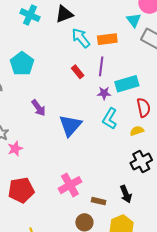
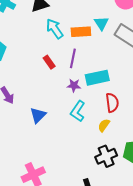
cyan triangle: (134, 20) -> (101, 23), moved
blue triangle: (70, 125) -> (38, 115), size x0.7
yellow semicircle: (137, 131) -> (104, 125), turned -40

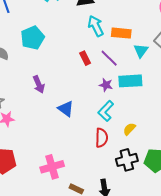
cyan triangle: (101, 23) -> (141, 51), moved
purple line: (73, 58) -> (109, 58), turned -66
red semicircle: (112, 103) -> (102, 138), moved
blue triangle: (38, 115) -> (66, 109), turned -48

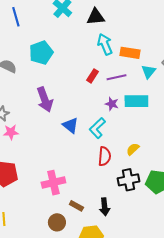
red rectangle: (85, 58) -> (92, 76), turned 56
purple line: (109, 58) -> (116, 77), turned -60
purple arrow: (39, 84) -> (45, 100), size x1.4
cyan L-shape: (106, 111) -> (97, 128), moved

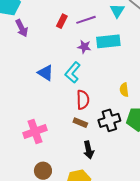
purple arrow: (45, 100) -> (22, 28), moved, size x0.7
yellow semicircle: (133, 149) -> (124, 90), moved, turned -48
brown rectangle: (76, 206) -> (80, 123), moved

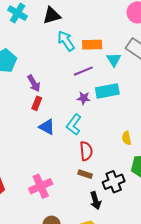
red rectangle: (62, 21) -> (37, 103), moved
purple arrow: (22, 28) -> (34, 83), moved
black cross: (109, 120) -> (114, 182), moved

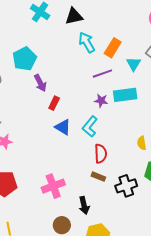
orange rectangle: (92, 45) -> (113, 48), turned -60
purple arrow: (34, 83) -> (40, 83), moved
black arrow: (95, 201) -> (84, 205), moved

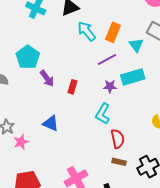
red rectangle: (54, 103) -> (73, 87), moved
blue triangle: (63, 127) -> (51, 123), moved

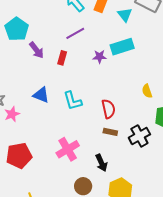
purple line: (107, 59) -> (75, 33), moved
cyan L-shape: (103, 114) -> (73, 101), moved, turned -45

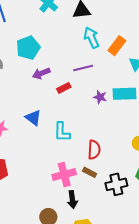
purple arrow: (37, 50) -> (41, 73), turned 90
red rectangle: (62, 58) -> (64, 88), turned 32
pink cross: (68, 149) -> (64, 175), moved

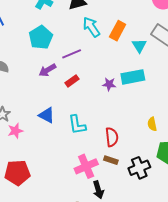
cyan pentagon: (28, 48) -> (41, 37), moved
purple line: (83, 68) -> (72, 54), moved

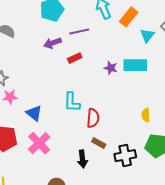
blue triangle: (47, 115) -> (34, 113), moved
red semicircle: (112, 137) -> (93, 118), moved
pink cross: (86, 166) -> (39, 143), moved, turned -30
black arrow: (98, 190) -> (82, 159), moved

